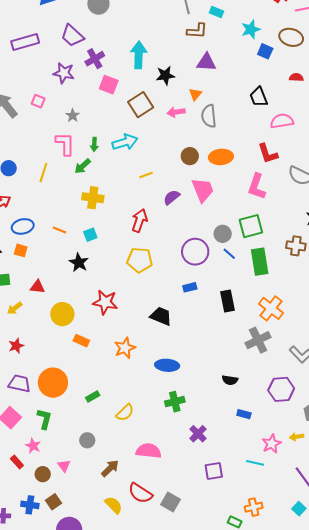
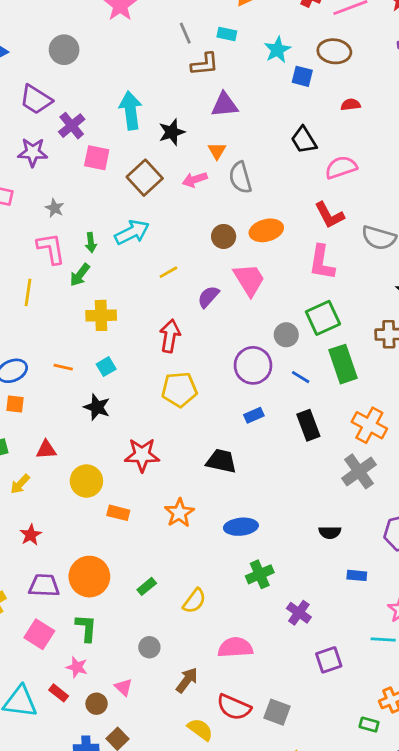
blue line: (229, 254) -> (301, 377), moved

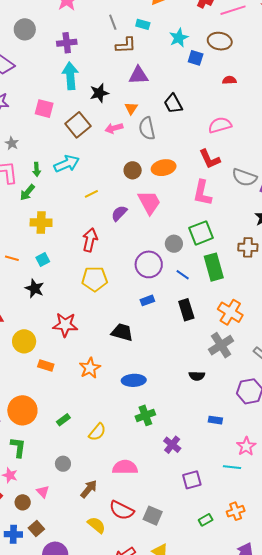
purple cross: (72, 126) -> (67, 43), moved, turned 30
black trapezoid: (304, 140) -> (173, 104), moved
black semicircle: (330, 532) -> (197, 376), moved
green rectangle: (369, 725) -> (206, 520), moved, turned -48

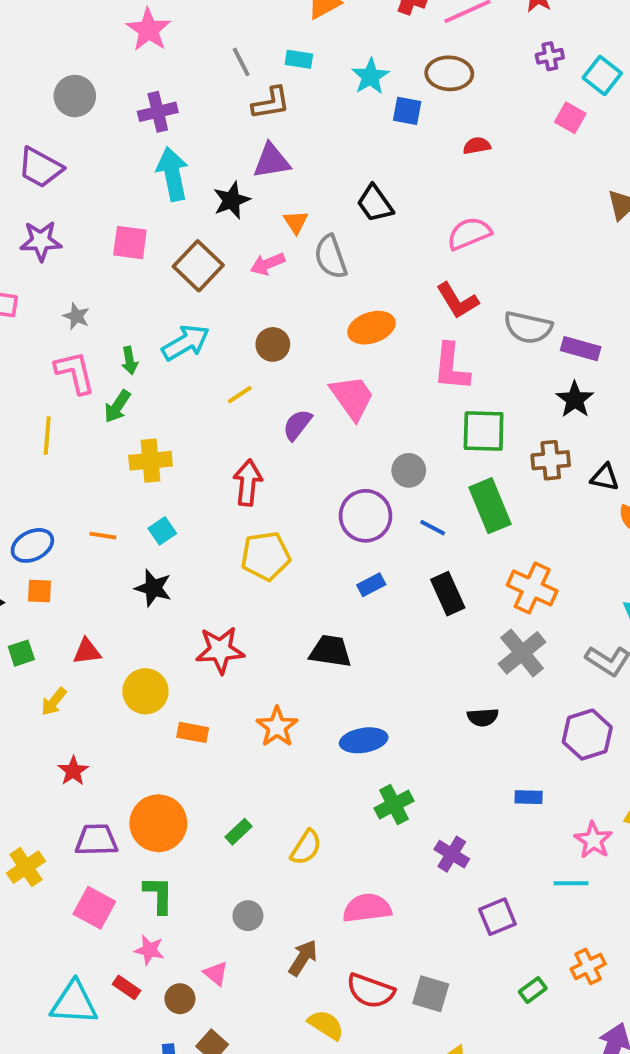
purple triangle: (138, 75) -> (272, 161), moved
brown circle: (133, 170) -> (273, 344), moved
green square: (201, 233) -> (484, 431), moved, turned 30

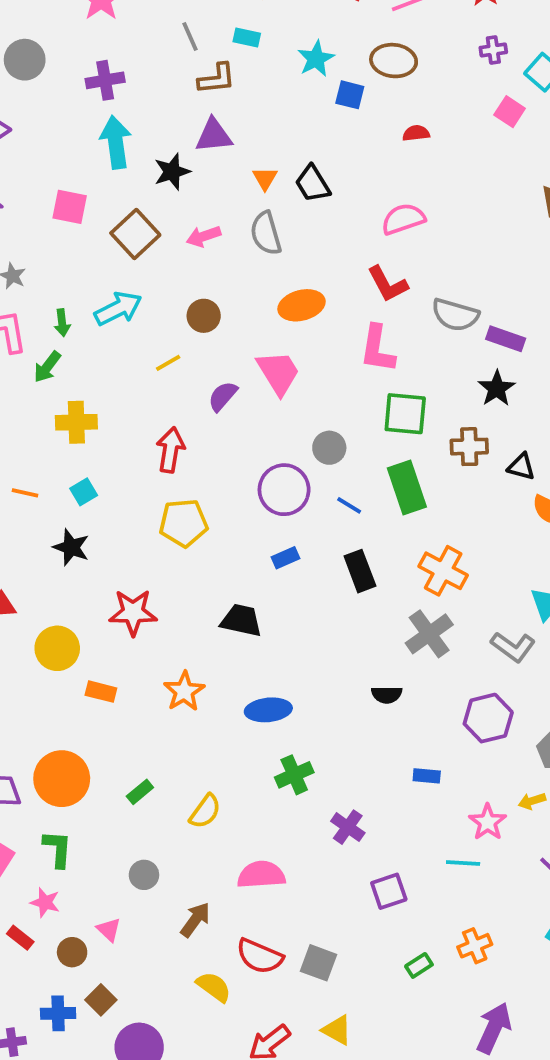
orange triangle: (296, 222) -> (265, 178), moved

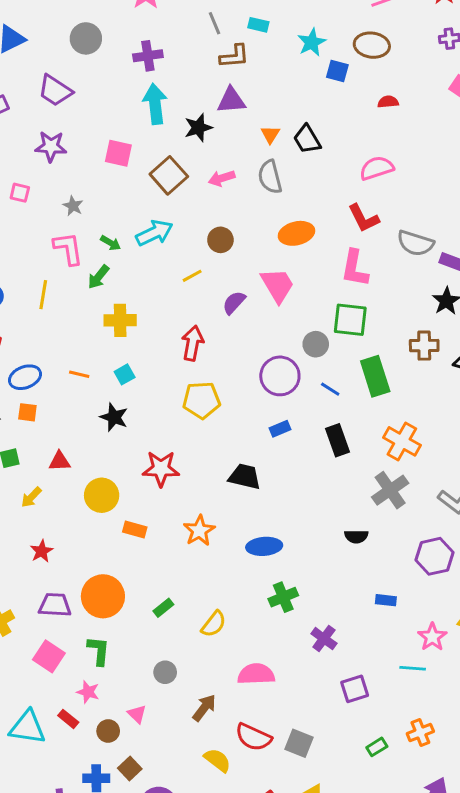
green arrow: (62, 323) -> (111, 243), turned -54
green square: (405, 414) -> (350, 320), moved

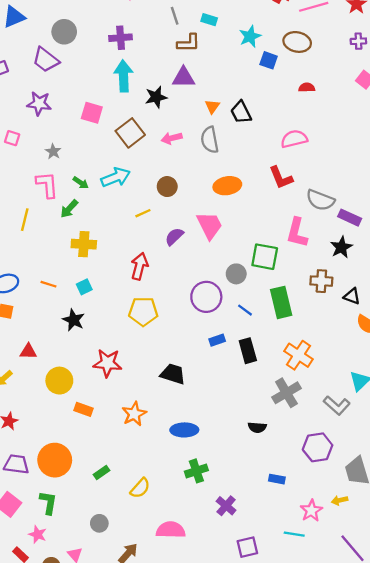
gray circle: (86, 38) -> (64, 32), moved
pink L-shape: (355, 268) -> (297, 233), moved
blue rectangle: (280, 429) -> (217, 340), moved

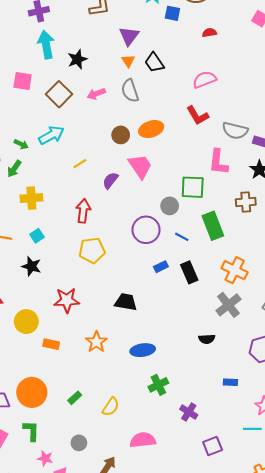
purple triangle: (184, 77) -> (129, 36), moved, turned -45
brown circle: (167, 187) -> (121, 135), moved
pink star: (38, 534) -> (45, 458), moved

